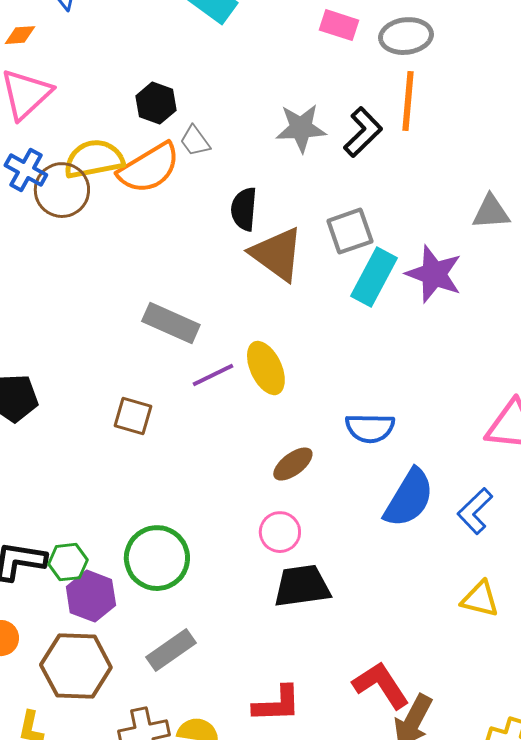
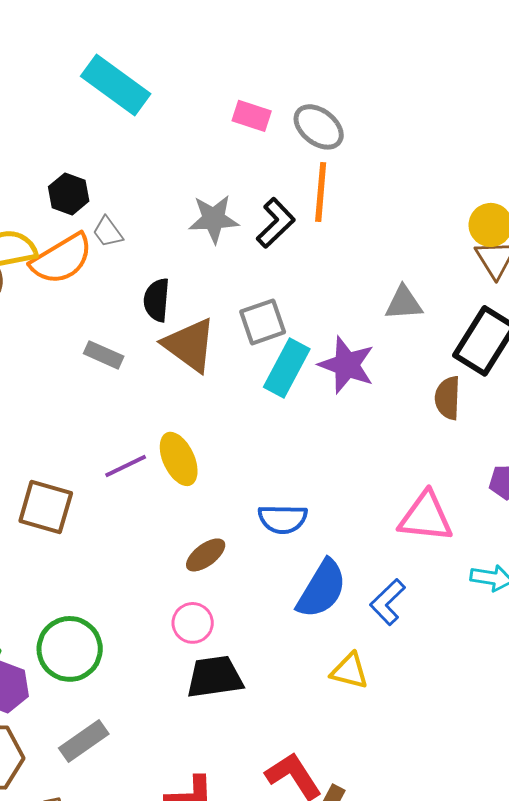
gray ellipse: (406, 36) -> (319, 127), turned 45
gray rectangle: (171, 323) -> (104, 355), moved, size x0.7
brown square: (133, 416) -> (46, 507), size x1.4
yellow triangle: (480, 599) -> (350, 671), moved

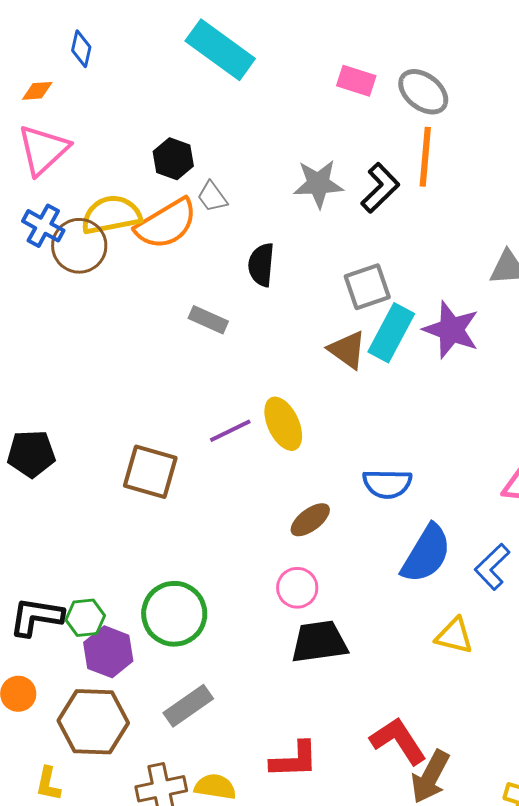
brown triangle: (190, 345) -> (347, 350), moved, size x0.7

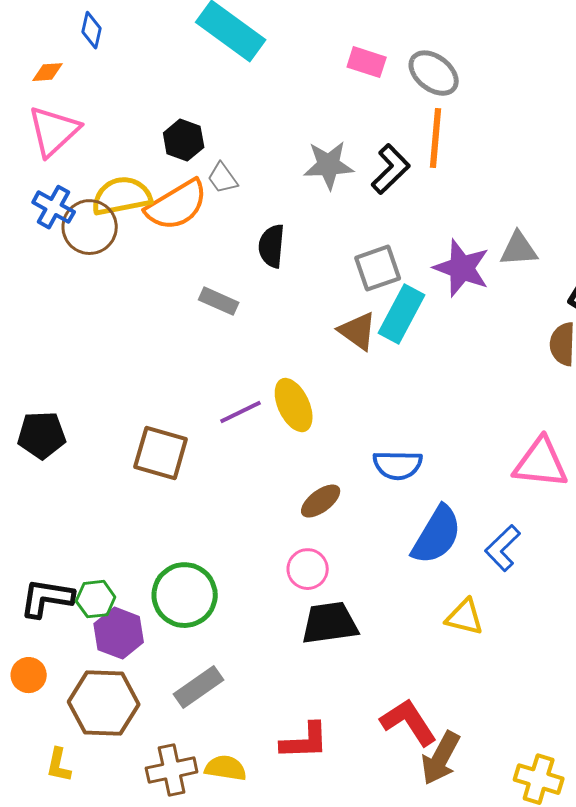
purple star: (451, 330) -> (462, 268), moved

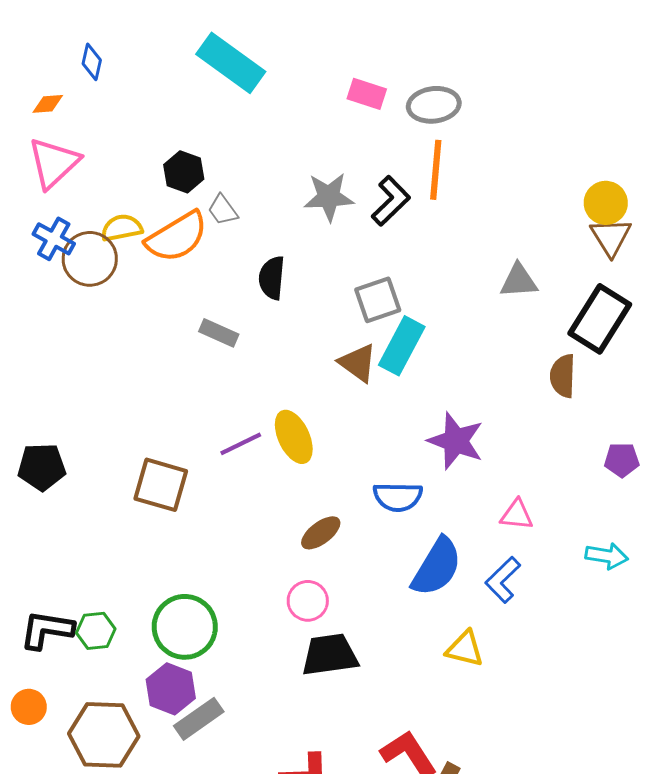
gray ellipse: (434, 73) -> (434, 105), turned -45
yellow semicircle: (122, 196) -> (122, 228), size x0.7
purple star: (462, 268) -> (456, 441), moved
pink triangle: (541, 463) -> (517, 515), moved, size x0.6
purple hexagon: (119, 633) -> (171, 689), moved

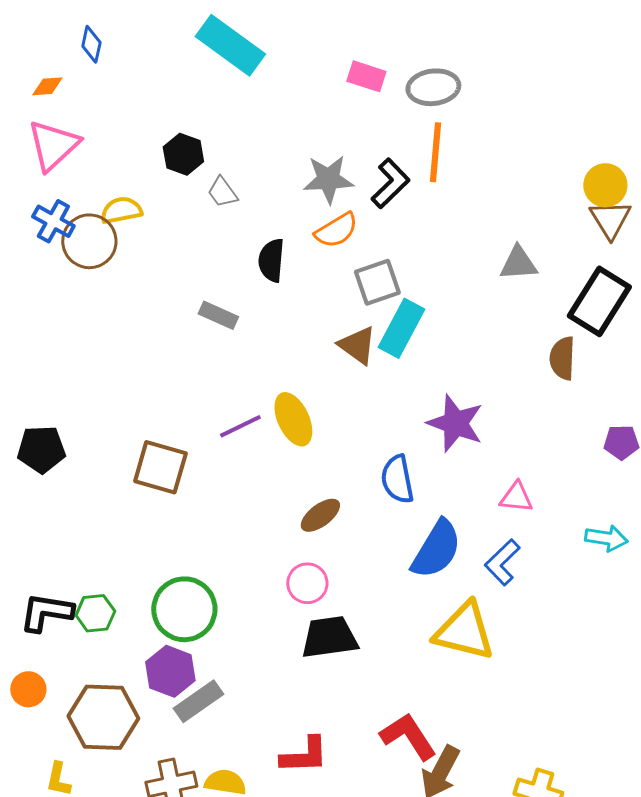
orange semicircle: (177, 237) -> (336, 230), moved, size x0.7
blue semicircle: (398, 497) -> (397, 479), turned 78
yellow triangle: (465, 649) -> (464, 631), size x1.6

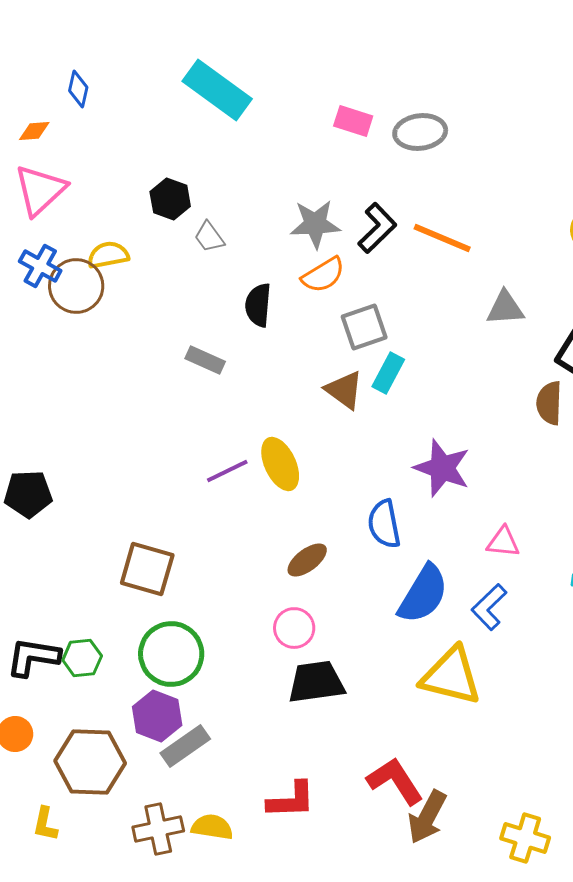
orange line: (435, 152) -> (442, 238), moved, turned -72
cyan rectangle: (401, 328) -> (388, 373), size x0.7
brown square: (160, 467) -> (147, 569), moved

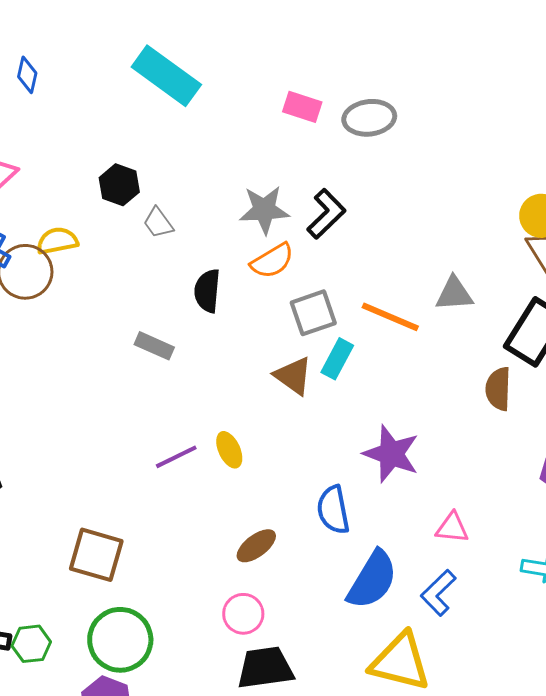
orange line: (442, 238) -> (390, 317), moved
yellow ellipse: (280, 464) -> (229, 450), size x0.7

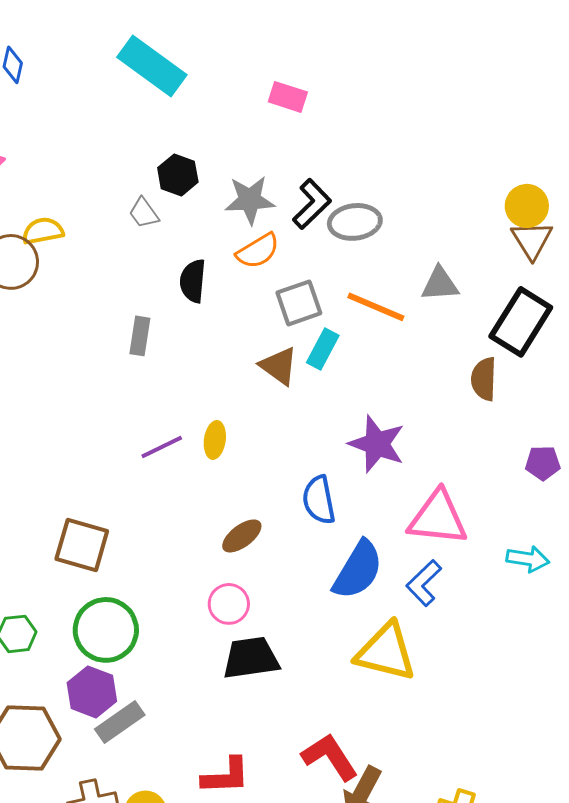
gray ellipse: (369, 118) -> (355, 222), moved
black hexagon: (119, 185) -> (178, 175), moved
gray rectangle: (154, 346) -> (140, 336), turned 75
yellow ellipse: (229, 450) -> (215, 440), turned 33
pink triangle: (452, 528) -> (438, 518), size x1.8

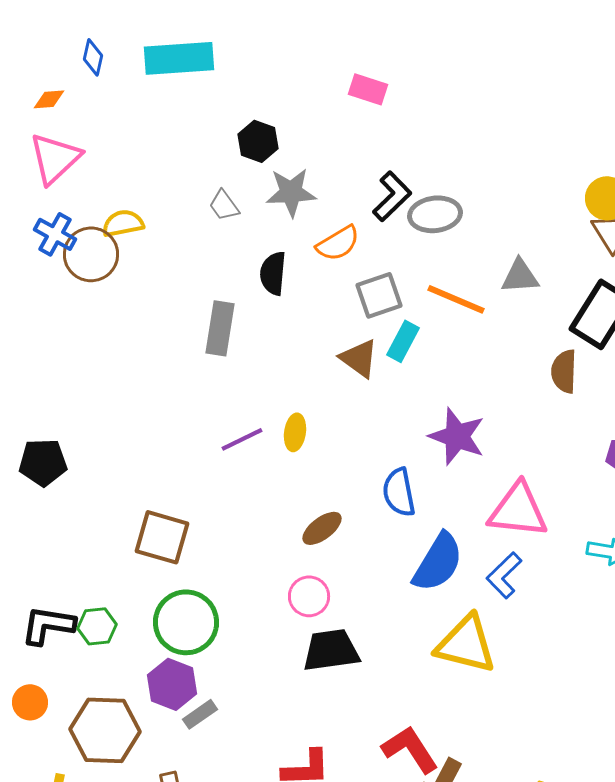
cyan rectangle: (152, 66) -> (179, 58), moved, turned -40
black hexagon: (178, 175) -> (258, 141), moved
gray star: (250, 200) -> (291, 192), moved
gray rectangle: (140, 336) -> (220, 328), size x1.4
gray rectangle: (120, 722) -> (200, 714), size x0.7

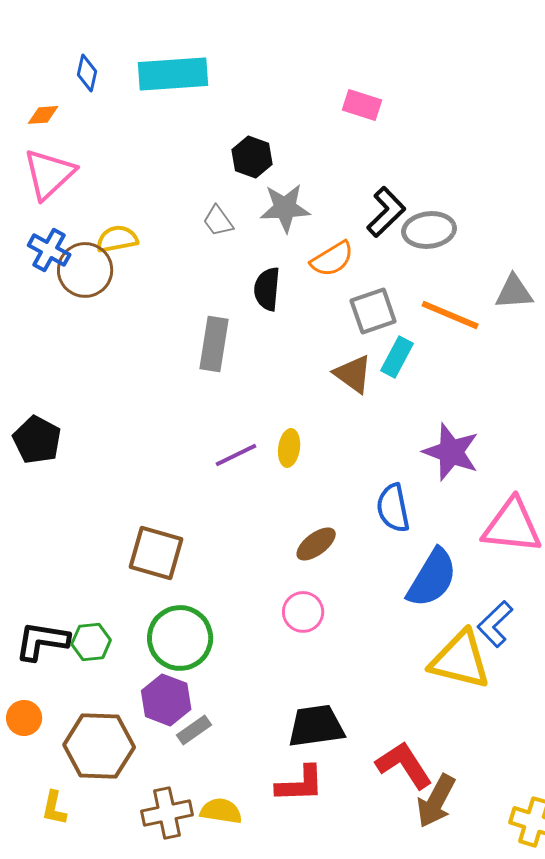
black pentagon: (43, 462) -> (37, 440), moved, turned 30
blue L-shape: (504, 575) -> (495, 624), moved
black trapezoid: (331, 650) -> (316, 726), moved

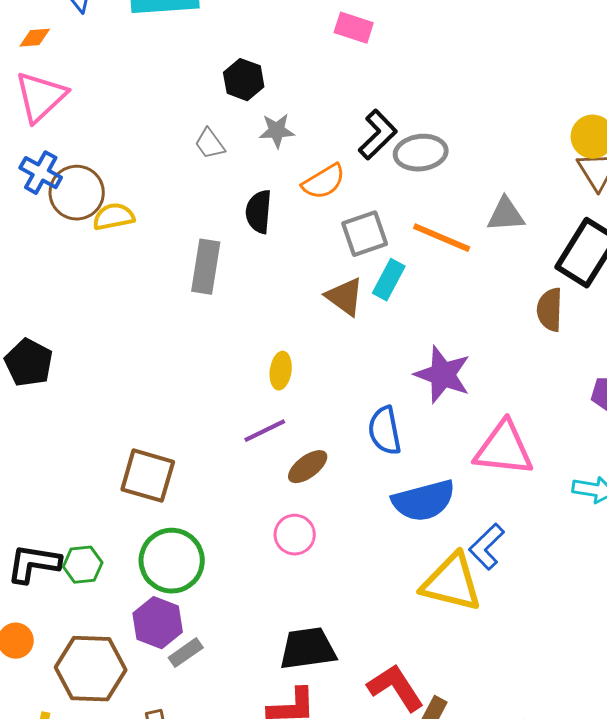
gray star: (285, 208) -> (277, 131), size x0.7
yellow semicircle: (117, 239) -> (114, 217), moved
purple line: (236, 455) -> (265, 431), moved
blue semicircle: (432, 578) -> (424, 501), turned 44

